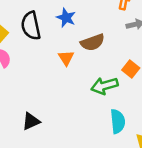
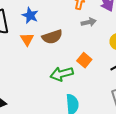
orange triangle: (66, 58) -> (27, 39), moved

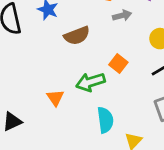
orange triangle: (27, 39) -> (55, 98), moved

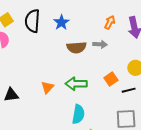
gray arrow: (122, 15) -> (100, 44), moved
orange square: (118, 64) -> (111, 79), moved

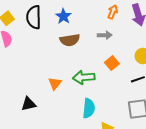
brown semicircle: (76, 47) -> (70, 40), moved
orange square: (111, 79) -> (112, 63), moved
black triangle: (11, 95) -> (29, 104), moved

